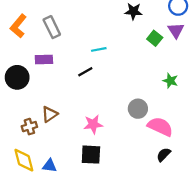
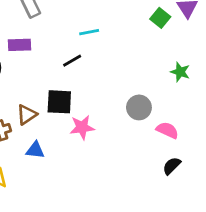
pink semicircle: (160, 127) -> (167, 130), size x0.7
black square: (91, 155) -> (59, 102), moved
blue triangle: (50, 166) -> (35, 150), moved

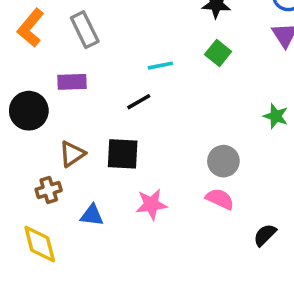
green square: (160, 18) -> (218, 53), moved
brown triangle: (27, 115) -> (72, 154), moved
pink star: (82, 127) -> (151, 204), moved
pink semicircle: (167, 130) -> (220, 199), moved

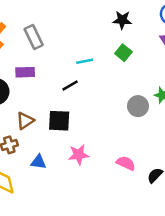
gray circle: (223, 161) -> (138, 106), moved
pink semicircle: (220, 199) -> (126, 163), moved

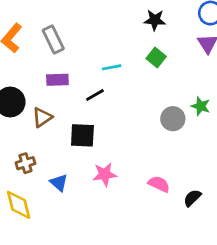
purple rectangle: (25, 72) -> (57, 80), moved
brown triangle: (25, 121) -> (42, 117), moved
blue triangle: (38, 162) -> (59, 183), turned 35

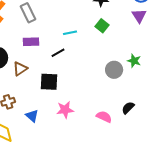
black semicircle: (192, 198) -> (128, 108), moved

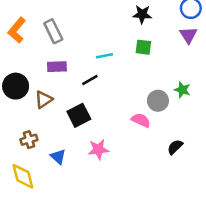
green square: (102, 26) -> (143, 47), turned -32
black square: (49, 82) -> (79, 115), turned -30
pink semicircle: (104, 117) -> (141, 120), moved

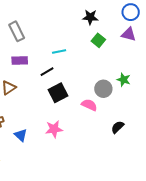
purple triangle: (188, 35) -> (129, 34), turned -42
green square: (143, 47) -> (98, 40), moved, turned 32
black square: (79, 115) -> (58, 93), moved

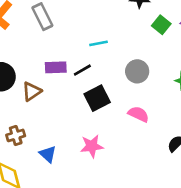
green square: (98, 40) -> (161, 25), moved
purple rectangle: (20, 61) -> (56, 67), moved
gray circle: (103, 89) -> (137, 71), moved

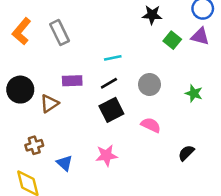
black line: (82, 70) -> (109, 83), moved

